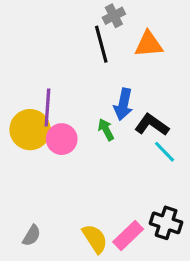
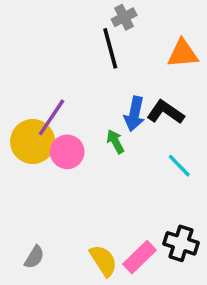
orange triangle: (149, 44) -> (183, 53), moved
purple line: (47, 107) -> (52, 117), turned 30
black L-shape: (152, 125) -> (165, 112), moved

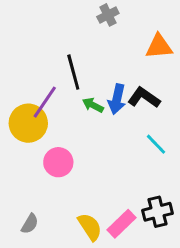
black line: (110, 48) -> (73, 72), moved
green arrow: (115, 141) -> (93, 105), moved, turned -35
pink circle: (67, 152) -> (58, 162), moved
black cross: (181, 243) -> (158, 212), turned -32

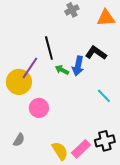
orange triangle: (159, 46) -> (106, 18), moved
black L-shape: (144, 98) -> (96, 53), moved
gray semicircle: (30, 224) -> (19, 140), moved

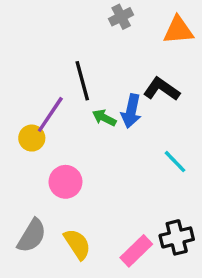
yellow circle: (19, 82) -> (32, 138), size x0.6
gray semicircle: (19, 140) -> (32, 236), size x1.5
yellow semicircle: (60, 151) -> (77, 244), moved

